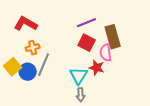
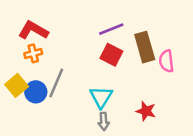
orange cross: (33, 48) -> (33, 53), moved
pink semicircle: (106, 53) -> (166, 61), moved
red star: (97, 68) -> (146, 111), moved

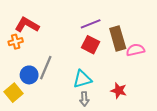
orange cross: (33, 53) -> (16, 42), moved
pink semicircle: (166, 61) -> (135, 50), turned 84
yellow square: (17, 85) -> (13, 93), moved
cyan triangle: (101, 97) -> (82, 79), turned 42

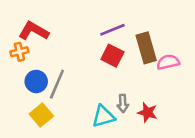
blue circle: (29, 75) -> (36, 81), moved
cyan triangle: (82, 79) -> (103, 116), moved
yellow square: (13, 93) -> (41, 115), moved
gray arrow: (84, 99) -> (123, 103), moved

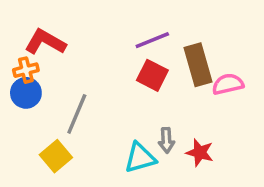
blue circle: (36, 81) -> (26, 93), moved

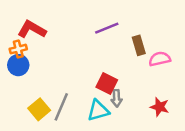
brown rectangle: (198, 65) -> (139, 45), size x0.7
red square: (152, 75) -> (107, 83), moved
gray line: (77, 114) -> (61, 107), moved
red star: (200, 153) -> (160, 107), moved

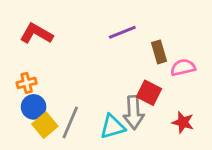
orange cross: (18, 49) -> (27, 83), moved
blue circle: (18, 65) -> (34, 107), moved
red square: (107, 83) -> (149, 93), moved
gray arrow: (117, 98) -> (134, 113), size x1.6

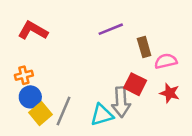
red star: (183, 122) -> (170, 93), moved

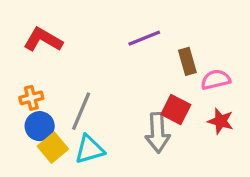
gray line: (64, 111) -> (81, 111), moved
cyan triangle: (102, 115) -> (89, 149), moved

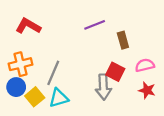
pink semicircle: (216, 80) -> (145, 65), moved
orange cross: (31, 98) -> (21, 64), size x1.5
red star: (221, 121) -> (147, 90), moved
blue circle: (40, 126) -> (16, 87), moved

